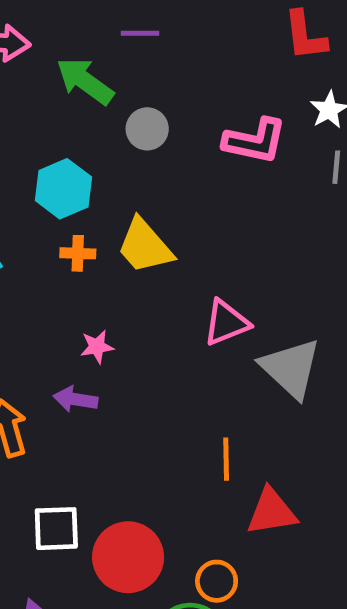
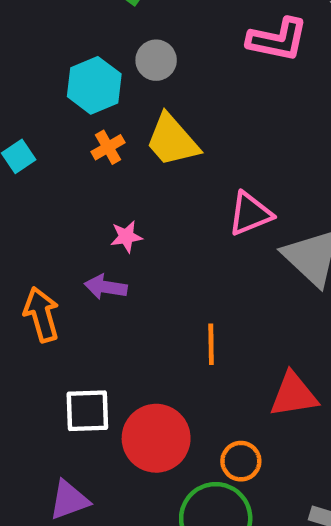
gray circle: (147, 129) -> (156, 60), moved
orange cross: (78, 253) -> (108, 147), turned -32
orange line: (226, 459) -> (211, 344), moved

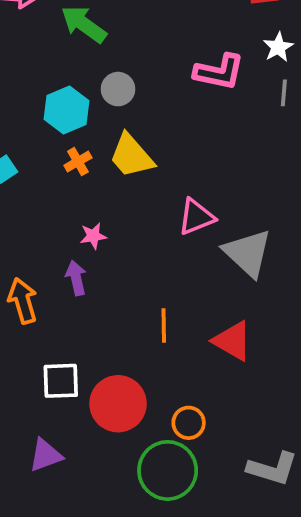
purple arrow: (106, 287) -> (76, 278), turned 68
red triangle: (294, 395) -> (232, 341), moved, turned 39

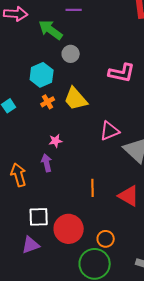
pink L-shape: (219, 72) -> (122, 73), moved
gray circle: (118, 89) -> (71, 54), moved
purple triangle: (46, 455) -> (31, 245), moved

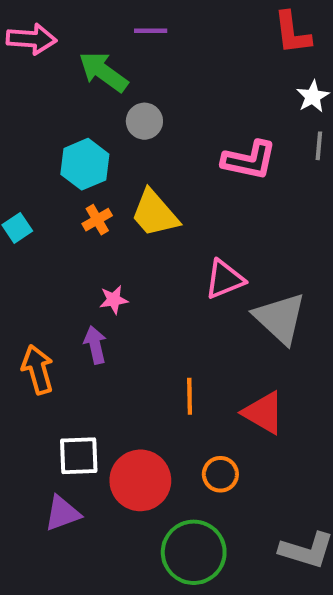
orange circle: (106, 239) -> (220, 474), moved

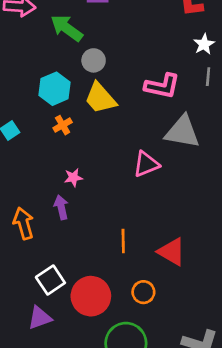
yellow trapezoid: (155, 214) -> (100, 98), moved
gray triangle: (280, 318) -> (182, 132), moved, turned -33
white square: (79, 456) -> (50, 280), turned -32

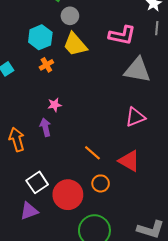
pink triangle: (146, 164) -> (135, 117), moved
orange line: (123, 241) -> (92, 153), turned -48
orange circle: (143, 292) -> (101, 183), moved

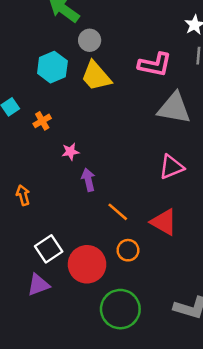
orange cross: (46, 65) -> (42, 121), moved
purple arrow: (45, 127) -> (88, 180), moved
orange arrow: (17, 139) -> (23, 195), size x0.7

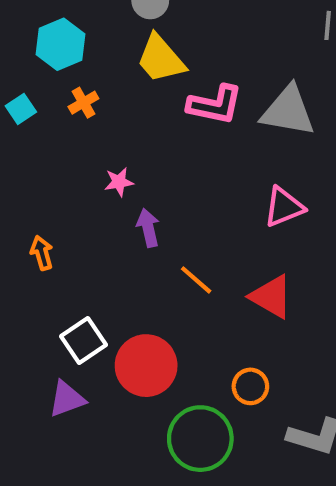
pink L-shape: (155, 65) -> (215, 105), moved
cyan hexagon: (52, 67) -> (61, 44), moved
orange cross: (42, 121) -> (83, 103), moved
orange circle: (128, 250) -> (250, 386), moved

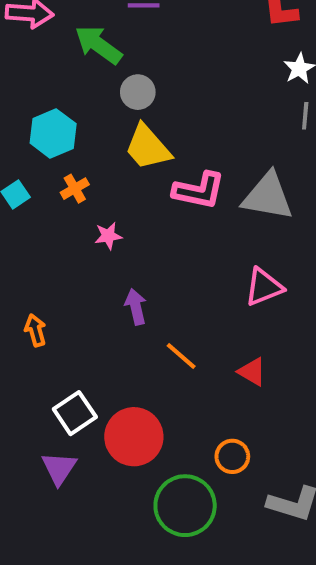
pink star: (119, 182) -> (108, 236), moved
red triangle: (271, 297) -> (252, 372), size x0.7
purple triangle: (67, 399) -> (59, 468), turned -36

